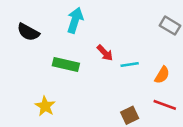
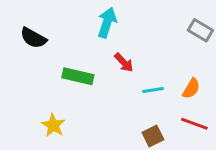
cyan arrow: (75, 20) -> (107, 23), moved
cyan line: (130, 65) -> (153, 90), moved

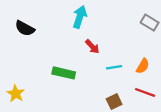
green rectangle: (78, 76) -> (64, 73), moved
yellow star: (53, 125) -> (16, 94), moved

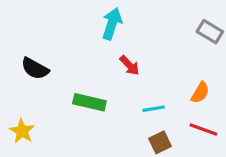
black semicircle: (25, 28) -> (35, 69), moved
cyan line: (114, 67) -> (154, 109), moved

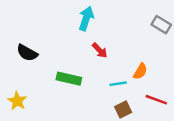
orange semicircle: (200, 93) -> (140, 71), moved

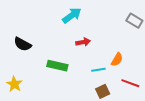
cyan arrow: (86, 18) -> (72, 15), turned 36
red arrow: (100, 50) -> (83, 42), turned -56

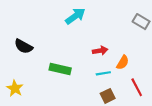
red arrow: (83, 42) -> (100, 51), moved
red line: (130, 83) -> (137, 87), turned 42

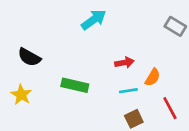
yellow star: (15, 88) -> (21, 95), moved

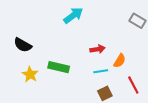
yellow star: (21, 95) -> (30, 74), moved

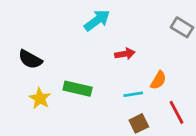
red arrow: (97, 49) -> (125, 54), moved

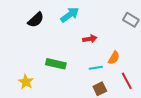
black semicircle: (30, 59) -> (36, 20), moved, turned -72
yellow star: (40, 98) -> (26, 82), moved

